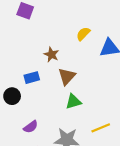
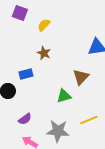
yellow semicircle: (83, 34) -> (44, 25), moved
brown triangle: (67, 76) -> (81, 77), moved

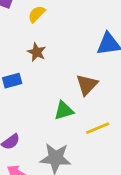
yellow line: (89, 120) -> (98, 128), moved

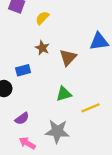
brown triangle: (87, 85) -> (68, 57), moved

